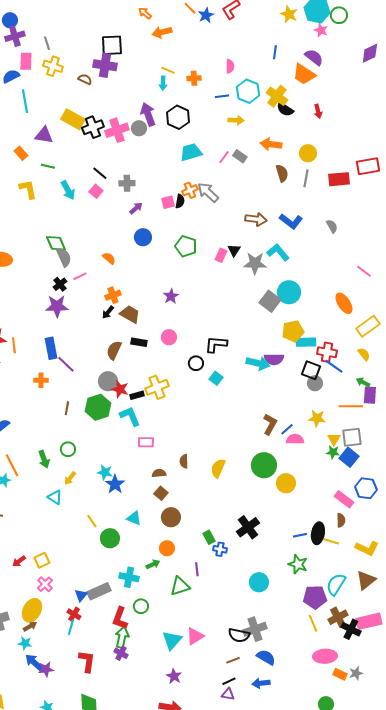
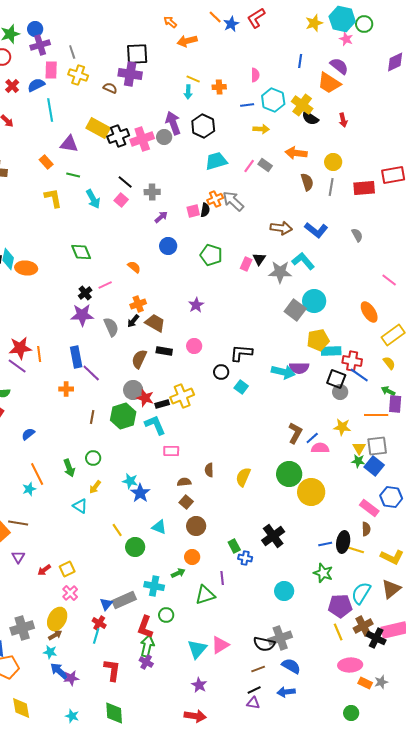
yellow star: (289, 14) -> (314, 23), turned 30
gray semicircle: (64, 257) -> (111, 327), moved
yellow circle: (286, 483) -> (311, 492), size x1.4

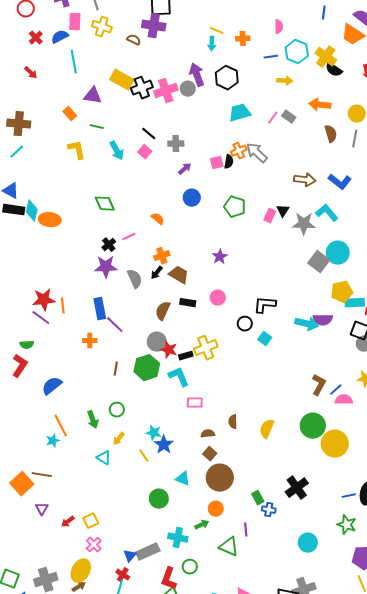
blue semicircle: (28, 434) -> (52, 386), size x1.5
brown circle: (196, 526) -> (220, 478), size x1.4
yellow line: (117, 530) -> (144, 456), moved
green triangle: (205, 595) -> (229, 547), turned 40

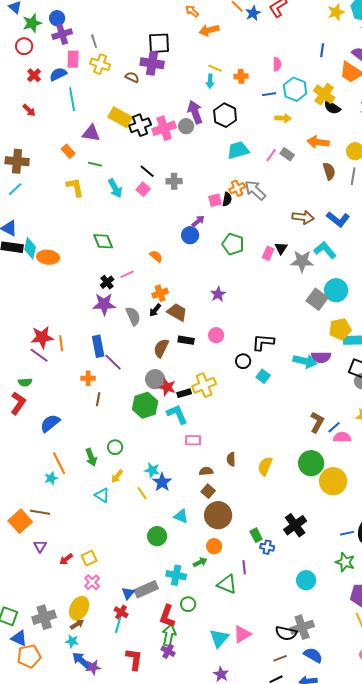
purple arrow: (185, 169) -> (198, 221), moved
brown line: (116, 369) -> (98, 399), moved

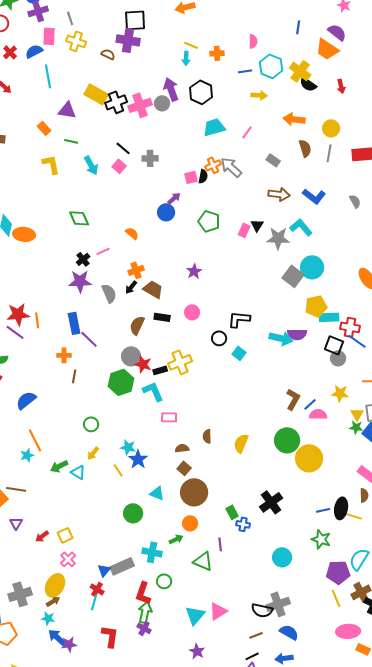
gray rectangle: (287, 154) -> (273, 160), moved
green arrow: (91, 457) -> (59, 466), moved, turned 84

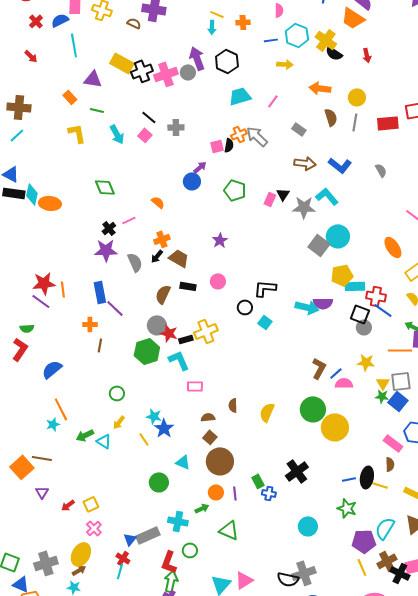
purple line: (220, 544) -> (235, 493), moved

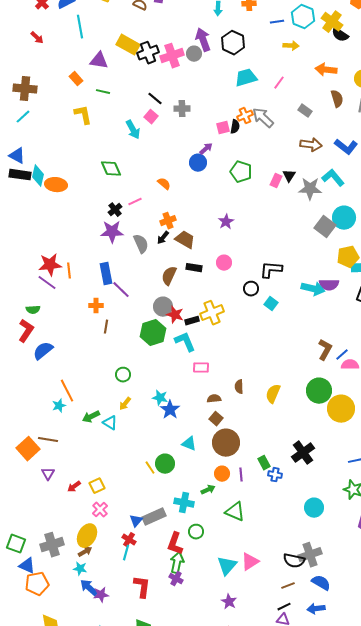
cyan arrow: (117, 134) -> (133, 130), moved
blue semicircle: (52, 369) -> (43, 351), moved
yellow line: (144, 439) -> (150, 468), moved

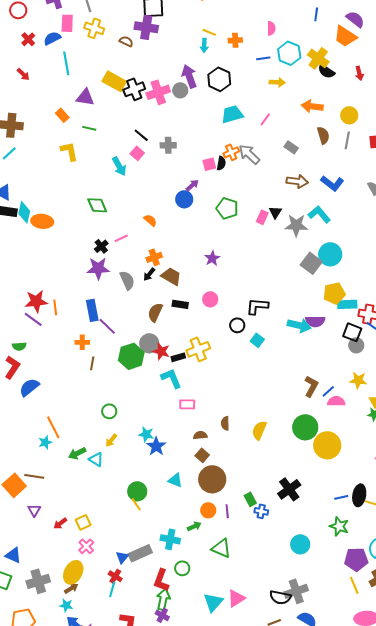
green hexagon: (153, 333) -> (131, 356), moved
green circle: (165, 464) -> (137, 491), moved
blue triangle: (27, 566) -> (13, 555), moved

